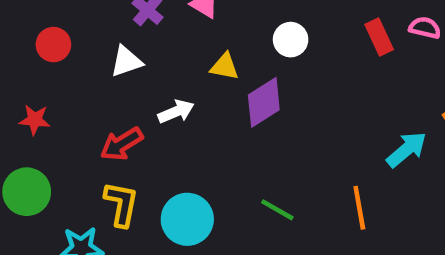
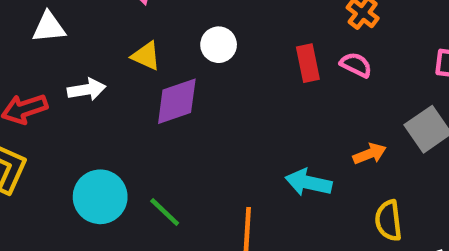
cyan arrow: (407, 150) -> (308, 183), turned -141
cyan circle: (187, 219) -> (100, 197), moved

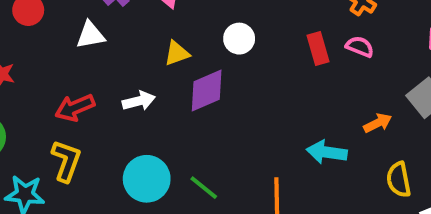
yellow triangle: (146, 56) -> (177, 53), turned -40
white arrow: (87, 89) -> (139, 101), moved

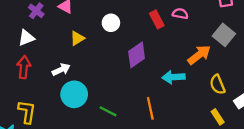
purple diamond: (207, 91) -> (137, 55), moved
red arrow: (75, 108) -> (24, 67), moved, turned 130
orange arrow: (378, 123) -> (199, 55), size x1.5
cyan circle: (147, 179) -> (74, 94), moved

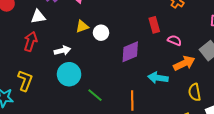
pink semicircle: (180, 14) -> (174, 40), moved
white circle: (111, 23) -> (101, 33), moved

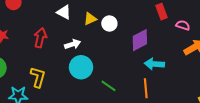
white triangle: (38, 17) -> (64, 12), moved, turned 42
cyan arrow: (158, 78) -> (154, 64), moved

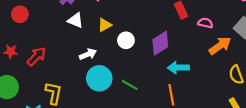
white circle: (109, 24) -> (126, 40), moved
red arrow: (40, 38) -> (36, 56), moved, turned 36
green line: (108, 86) -> (130, 85), moved

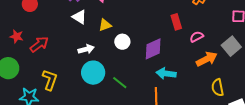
pink semicircle: (205, 23) -> (197, 37), turned -48

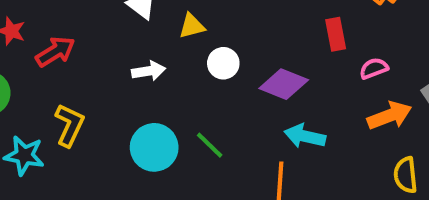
purple diamond: (153, 49) -> (284, 84), turned 40
cyan circle: (93, 73) -> (154, 147), moved

